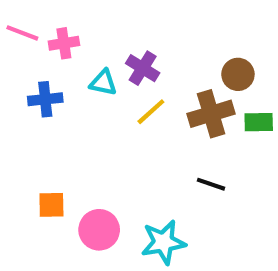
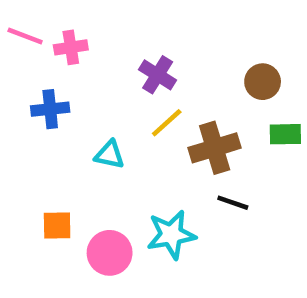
cyan triangle: (103, 83) -> (110, 155), moved
brown cross: (211, 114) -> (215, 148), moved
cyan star: (163, 242) -> (171, 235), moved

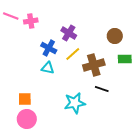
blue cross: (50, 109) -> (49, 48), moved, turned 35
pink circle: (110, 253) -> (27, 119), moved

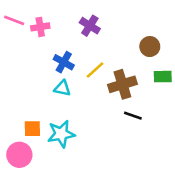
purple cross: (69, 33) -> (90, 26), moved
cyan star: (75, 103) -> (61, 134), moved
pink circle: (27, 119) -> (19, 155), moved

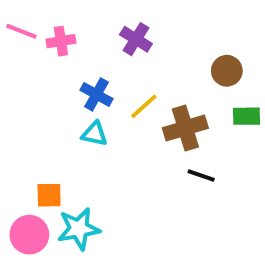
cyan star: (61, 134) -> (79, 229), moved

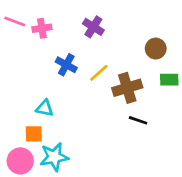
cyan triangle: (95, 134) -> (45, 108), moved

